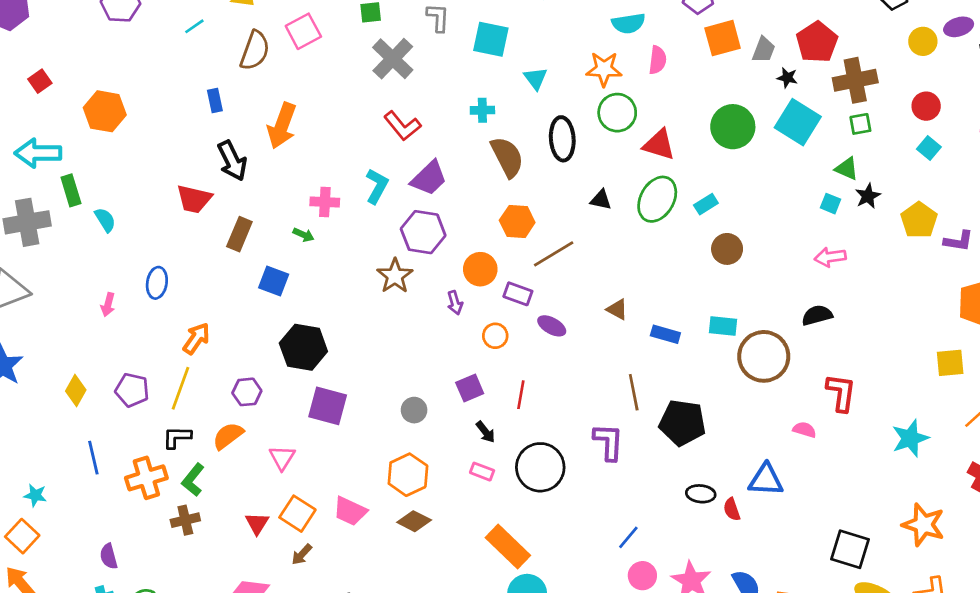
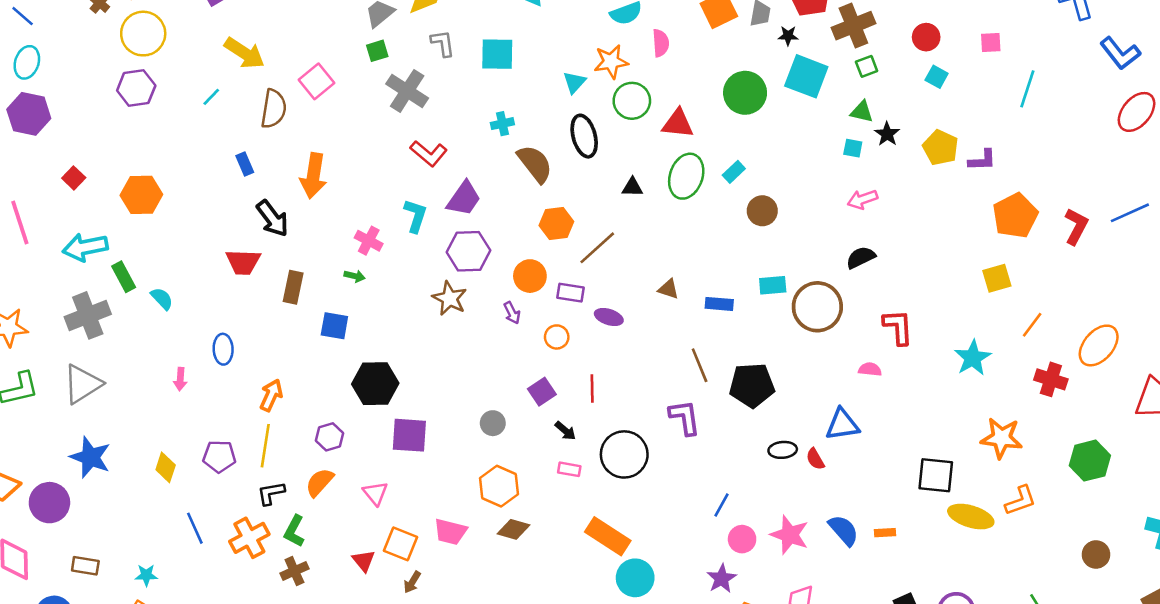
cyan triangle: (536, 78) -> (574, 82), moved, turned 30
pink cross: (325, 202) -> (369, 241), turned 36

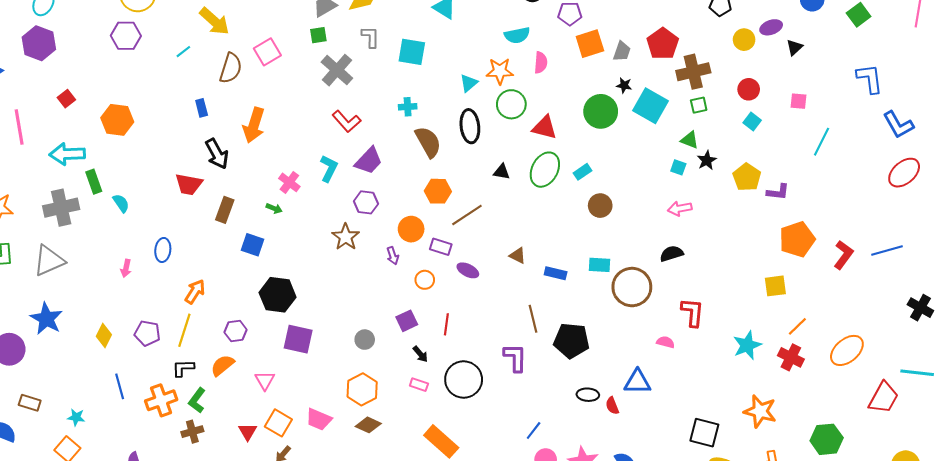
black star: (788, 36) -> (624, 85), moved
purple hexagon: (468, 251) -> (366, 202), size x0.7
red cross: (1051, 379) -> (791, 357), moved

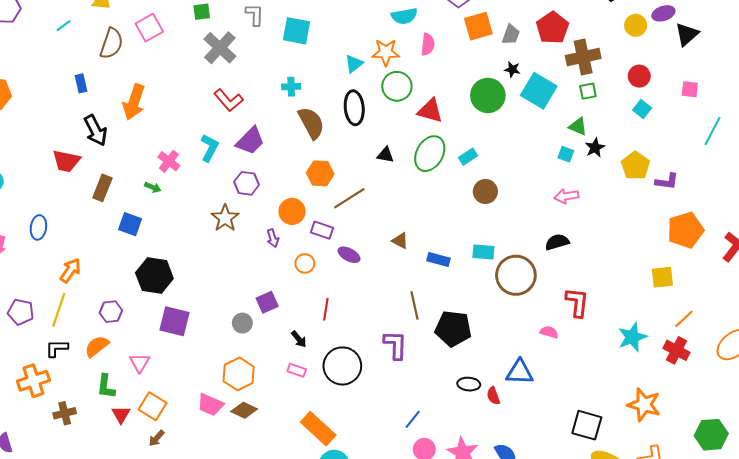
black triangle: (794, 47) -> (687, 34), size x1.4
purple square: (407, 321) -> (267, 302), moved
green L-shape: (197, 400) -> (106, 386), moved, turned -30
pink trapezoid: (319, 419) -> (210, 405), moved

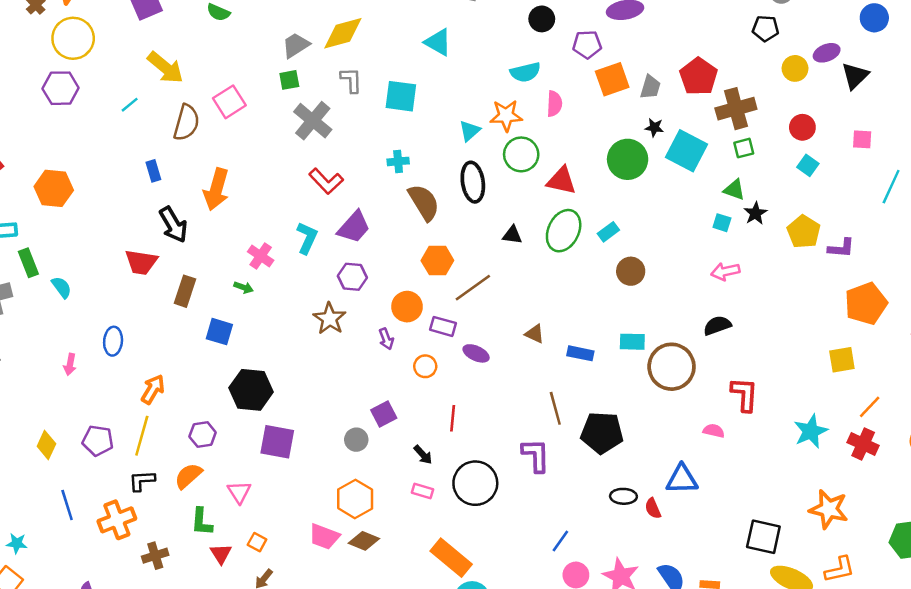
orange square: (153, 406) -> (257, 542), size x0.6

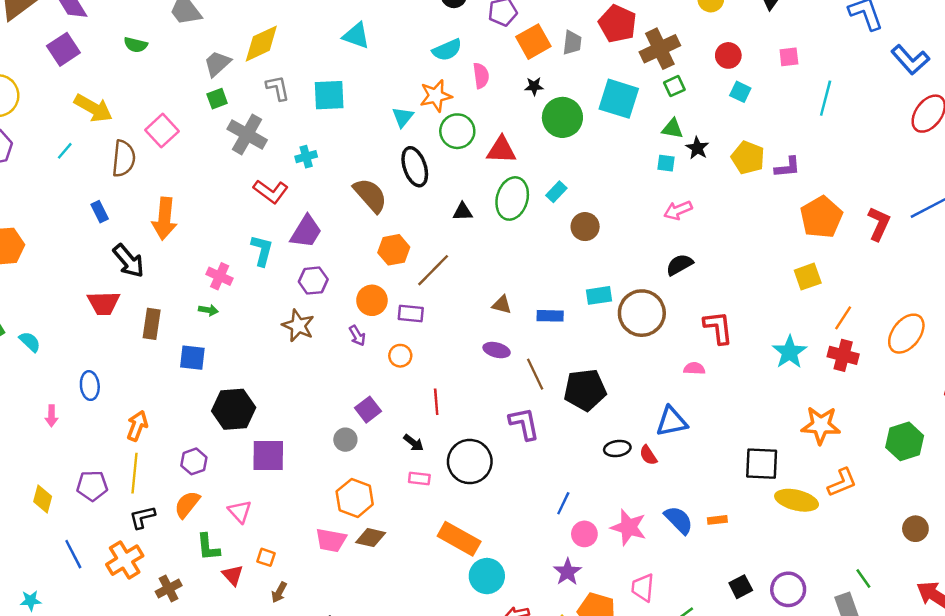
black star: (654, 128) -> (534, 86), moved
cyan cross: (398, 161) -> (306, 157), moved
purple ellipse: (476, 353) -> (497, 350), moved

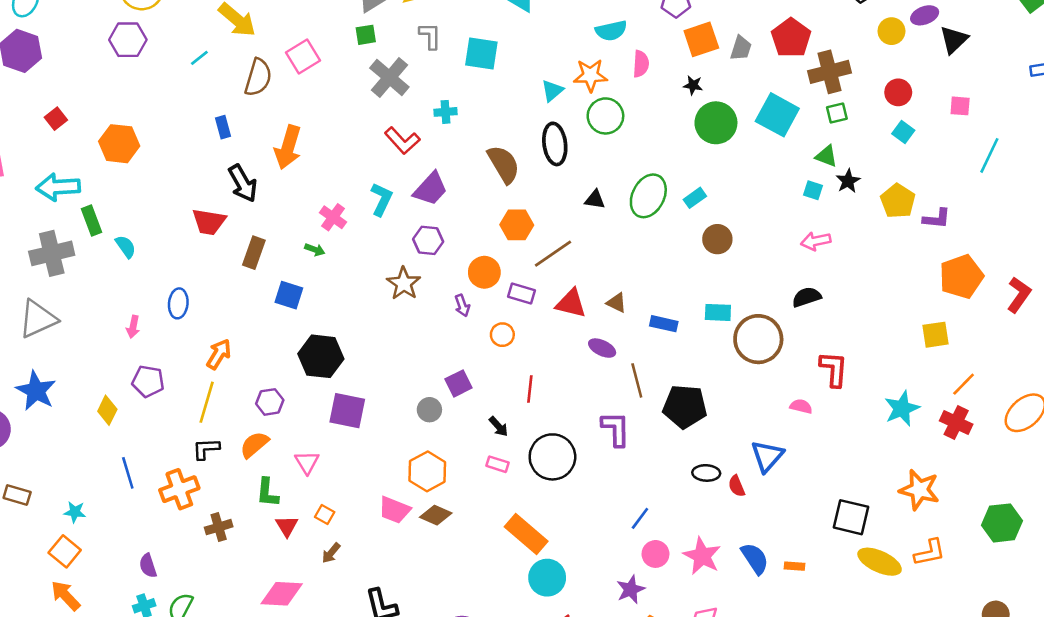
red triangle: (501, 150) -> (571, 303), moved
blue triangle: (672, 422) -> (767, 456), turned -48
purple pentagon: (92, 486) -> (148, 381), moved

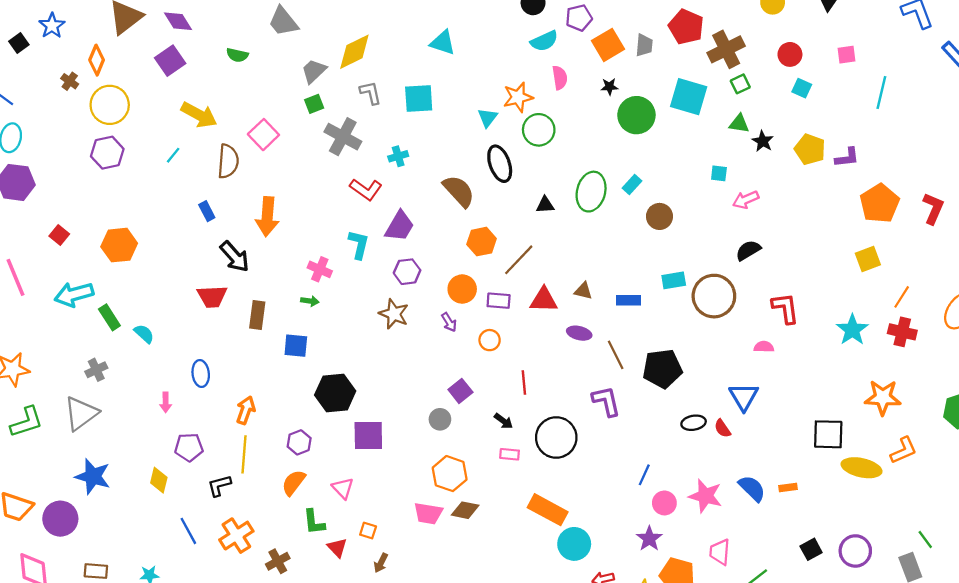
cyan semicircle: (611, 31) -> (544, 41), moved
cyan square: (813, 190) -> (719, 173), moved
gray cross: (52, 253) -> (96, 370), moved, size x0.6
black L-shape: (206, 449) -> (219, 486), moved

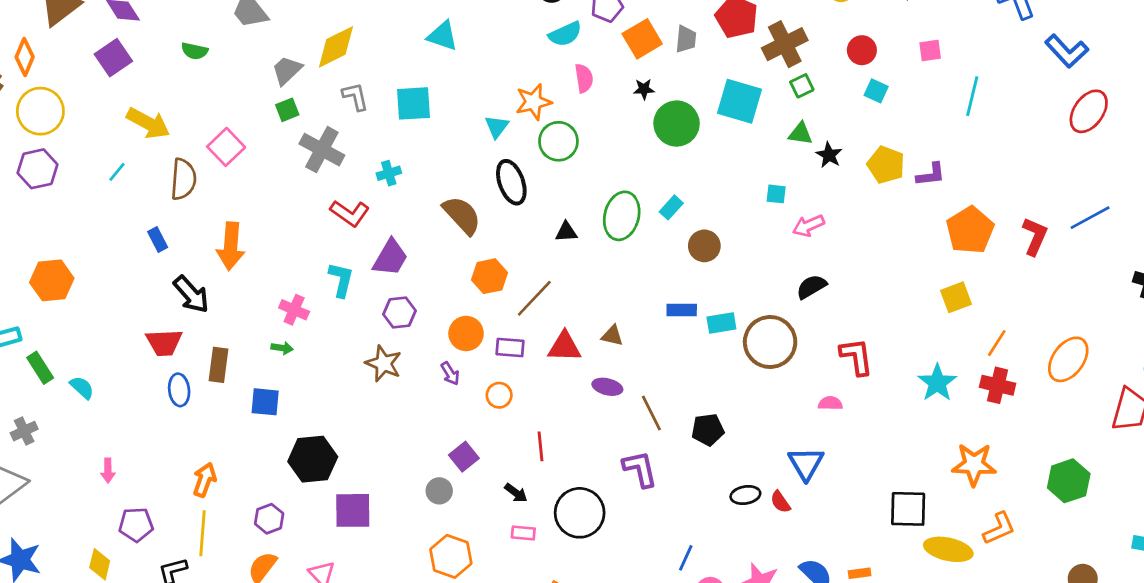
blue rectangle: (629, 300) -> (682, 310), moved
black pentagon: (662, 369) -> (708, 430), size x0.7
blue ellipse: (201, 374) -> (179, 390), moved

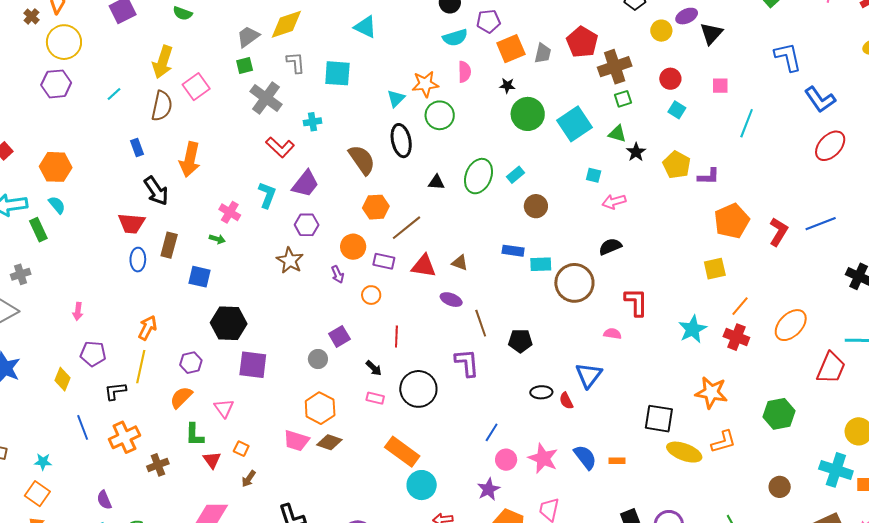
cyan square: (739, 101) -> (575, 124), moved, turned 32
yellow arrow: (148, 123) -> (163, 62), moved, turned 72
cyan semicircle: (82, 388) -> (57, 205), moved

